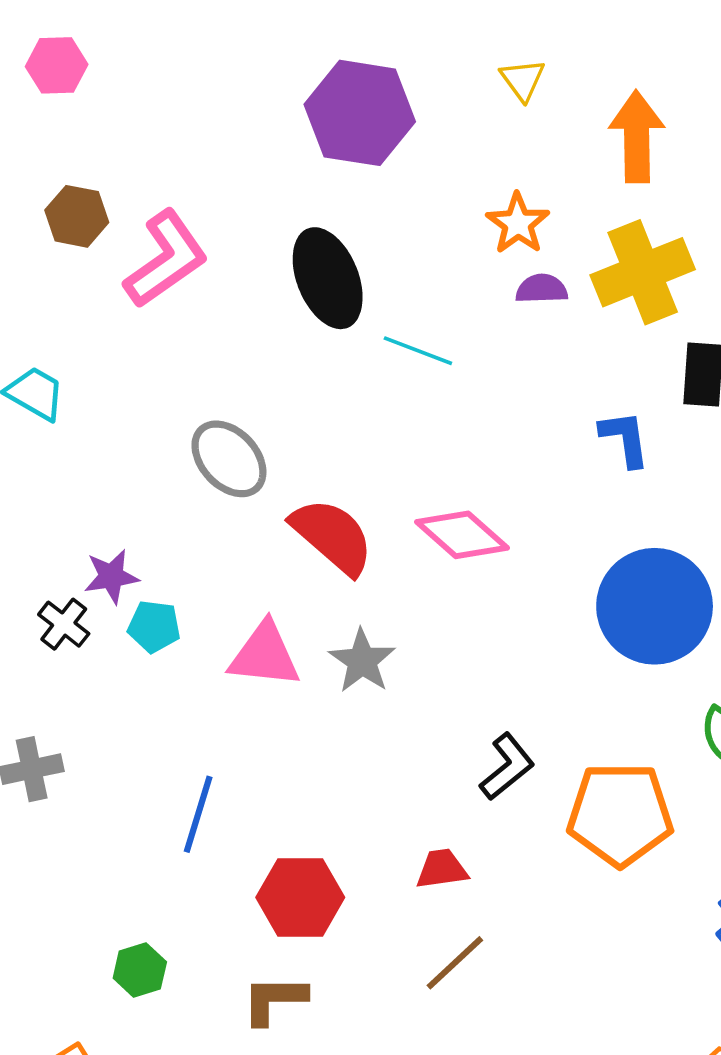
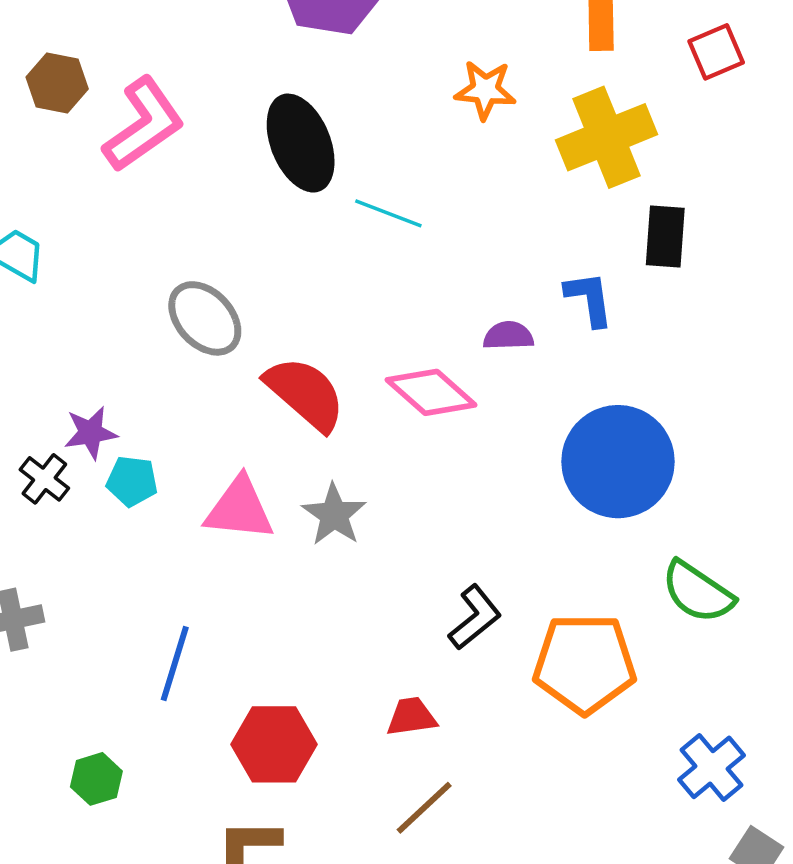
orange star: (518, 223) -> (485, 90), turned -30
purple semicircle: (542, 289) -> (508, 336), moved
green hexagon: (140, 970) -> (96, 779), moved

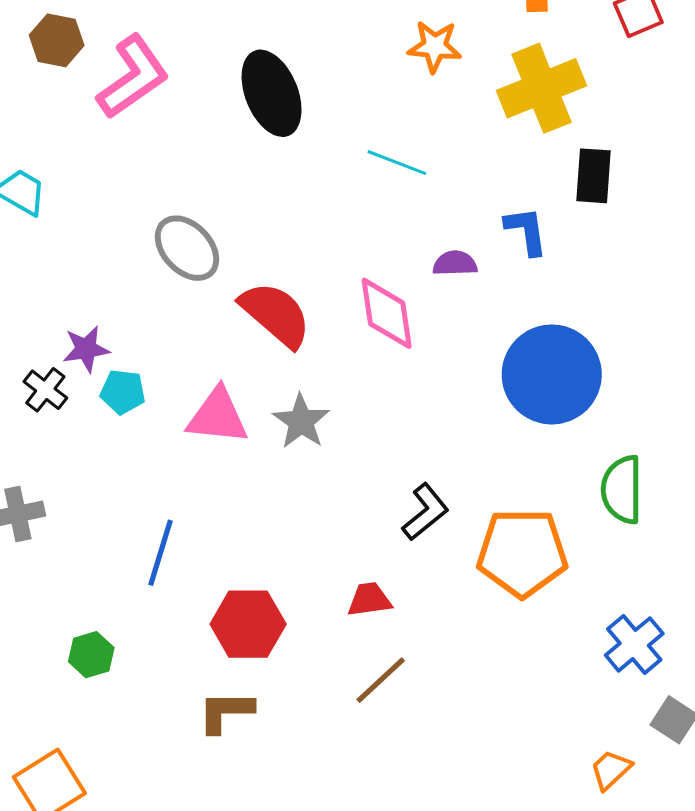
cyan line: (388, 213) -> (397, 163), moved
pink diamond: (431, 392) -> (387, 313), turned 40
green semicircle: (698, 592) -> (622, 490), turned 56

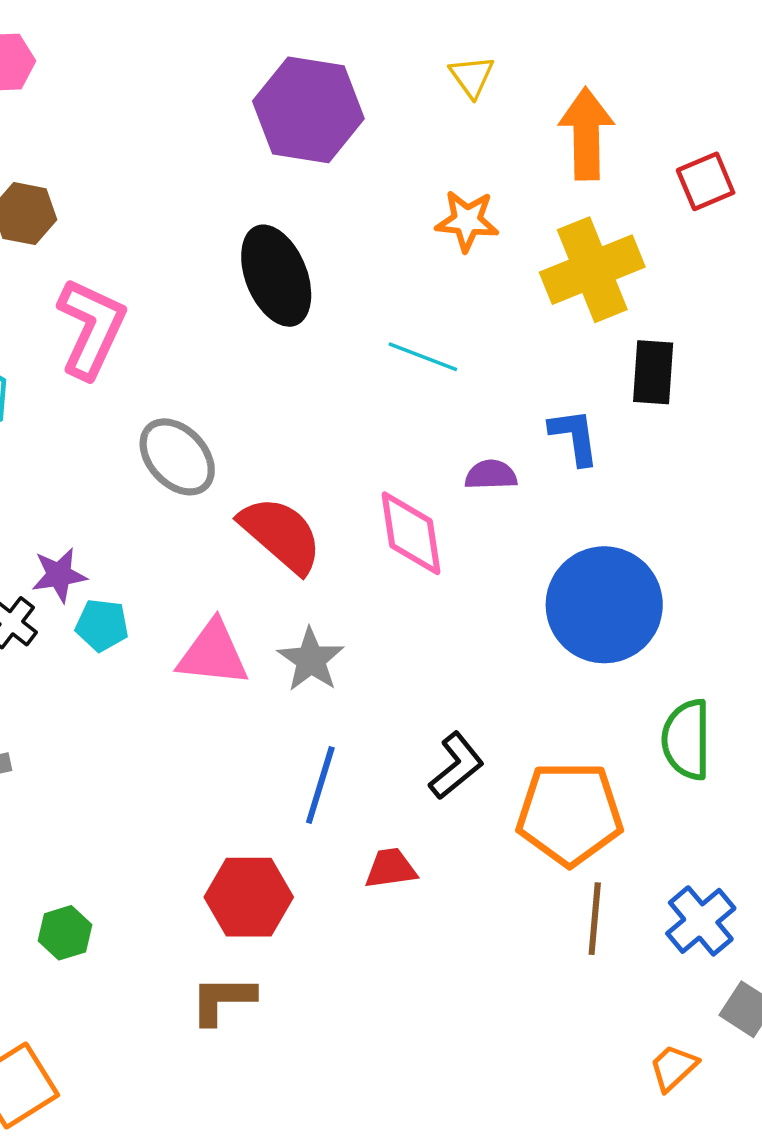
pink L-shape: (133, 77) -> (91, 328), moved, turned -30
blue line: (160, 553) -> (320, 785), moved
brown line: (381, 680) -> (595, 919), moved, turned -42

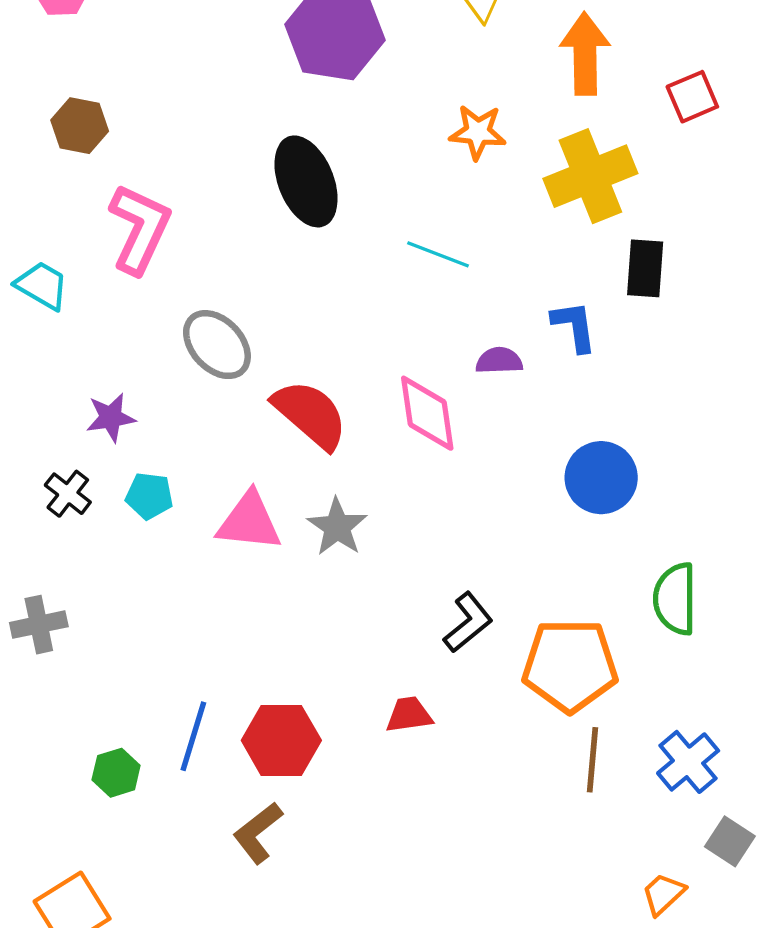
purple star: (59, 575) -> (111, 418), moved
blue circle: (604, 605) -> (601, 478), size x0.7
blue line: (320, 785) -> (193, 736), moved
brown L-shape: (223, 1000) -> (258, 833), turned -38

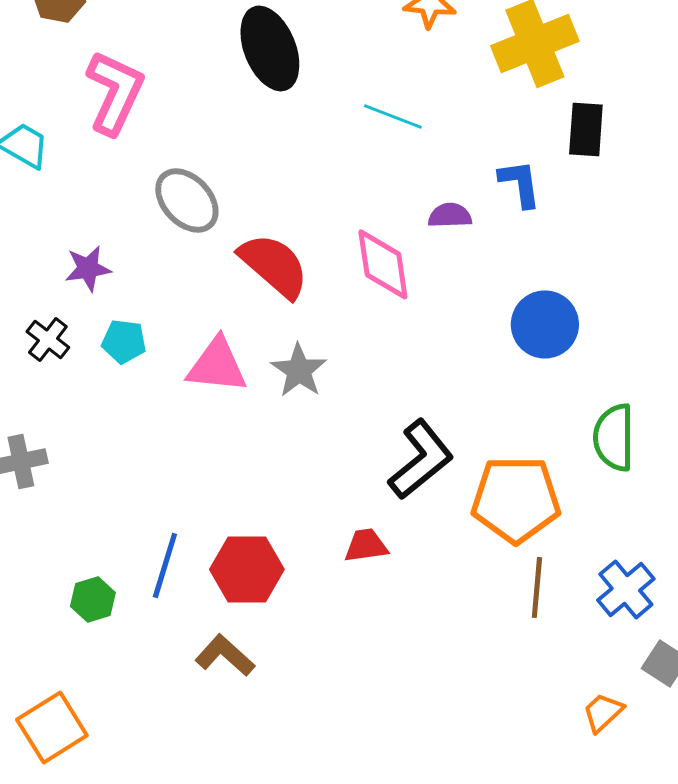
black L-shape: (468, 622) -> (421, 459), size x1.4
brown L-shape: (258, 833) -> (225, 655), turned 80

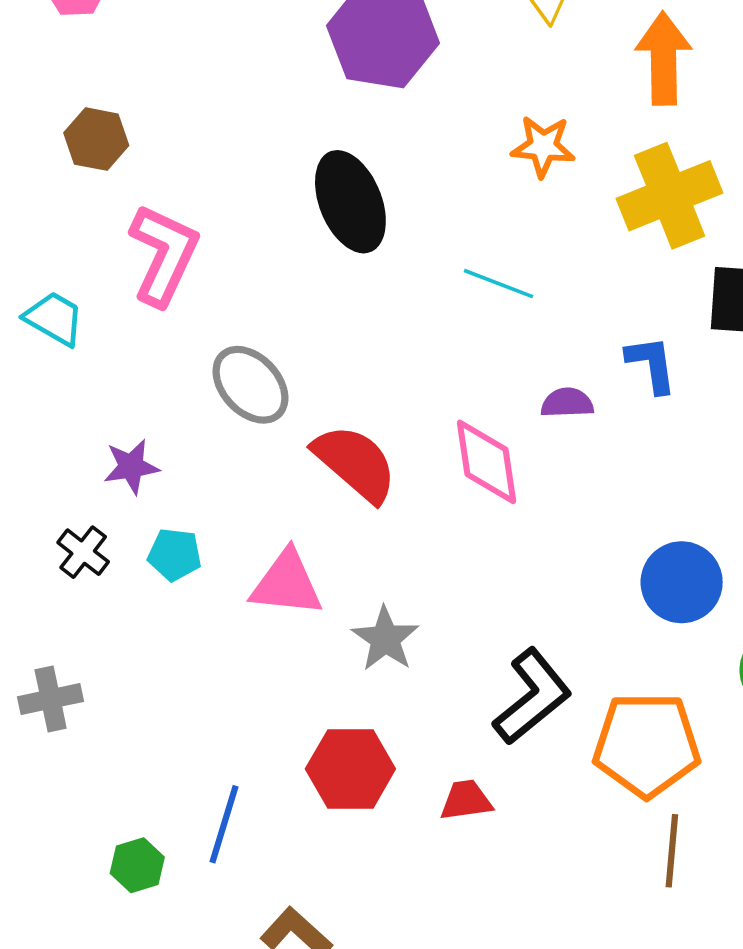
blue circle: (545, 324) -> (682, 582), moved
gray star: (299, 370) -> (385, 639), moved
red hexagon: (247, 569) -> (350, 769), moved

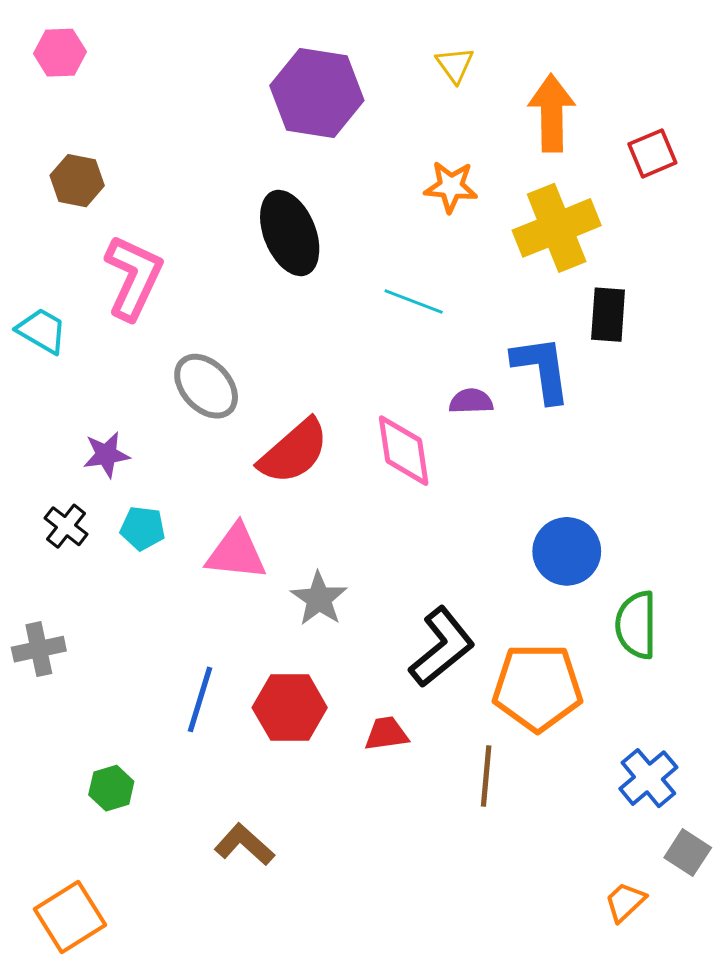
blue L-shape: (651, 364) -> (542, 369), size x1.4
red semicircle: (355, 463) -> (294, 452), turned 98
blue line: (224, 824) -> (200, 699), moved
brown line: (672, 851) -> (486, 776), moved

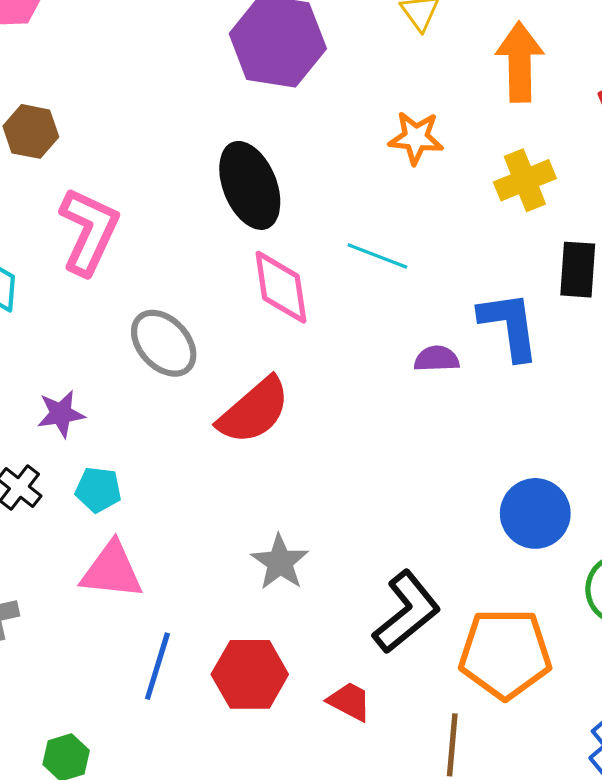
yellow cross: (557, 228) -> (525, 180), size x0.7
pink diamond: (404, 451) -> (281, 287), moved
pink triangle: (236, 552) -> (112, 571), moved
red trapezoid: (386, 734) -> (349, 701), turned 36

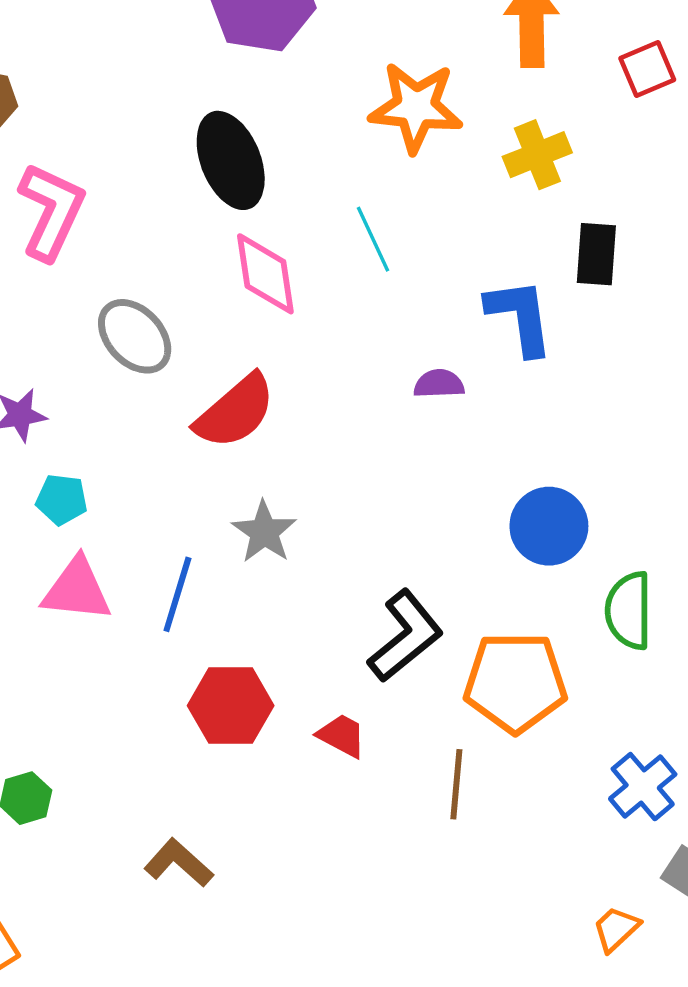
orange star: (416, 138) -> (416, 107), size x1.5
cyan line: (377, 256) -> (373, 239), turned 44
purple semicircle: (437, 359) -> (439, 384), moved
gray star: (280, 562) -> (264, 532), moved
blue line: (157, 666) -> (177, 594), moved

